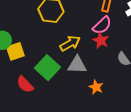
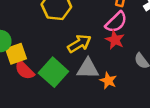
red semicircle: (25, 84) -> (24, 70), moved
orange star: (96, 87) -> (108, 81), moved

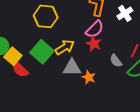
yellow square: (16, 54) -> (13, 56), turned -30
green square: (53, 72) -> (42, 52), moved

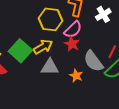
yellow hexagon: (46, 16) -> (50, 19), moved
gray semicircle: (116, 61) -> (93, 61), size x1.6
orange star: (89, 77) -> (76, 76), moved

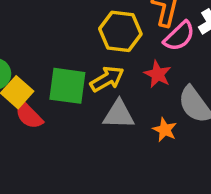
pink semicircle: (73, 30) -> (179, 36), moved
green square: (20, 51) -> (67, 86), turned -35

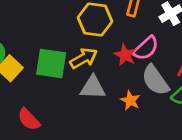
pink semicircle: (179, 36) -> (146, 48), moved
red semicircle: (29, 115) -> (29, 119), moved

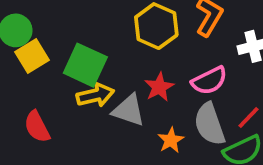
red star: (125, 55) -> (159, 87), moved
yellow arrow: (84, 58) -> (95, 95), moved

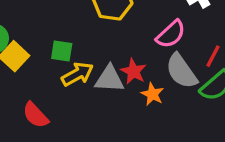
green square: (85, 65) -> (62, 51), size x0.6
red star: (159, 87) -> (133, 71), moved

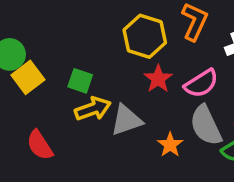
red star: (133, 71) -> (158, 79), moved
gray triangle: (109, 79) -> (126, 120), turned -32

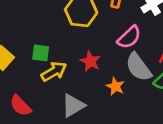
red star: (158, 79) -> (90, 61), moved
gray triangle: (126, 120) -> (73, 106), moved

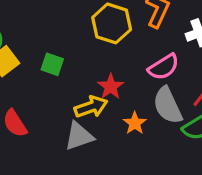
yellow arrow: (54, 72) -> (91, 107), moved

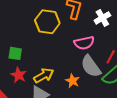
pink semicircle: (164, 67) -> (84, 43), turned 30
red star: (111, 87) -> (19, 75), moved

